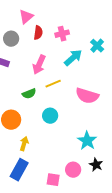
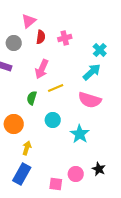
cyan arrow: (73, 58) -> (92, 72), moved
green semicircle: (29, 94) -> (32, 98), turned 128
cyan star: (87, 141) -> (80, 134), moved

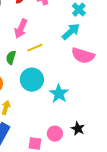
pink semicircle: (90, 100) -> (83, 56), moved
cyan circle: (53, 120) -> (32, 80), size x1.5

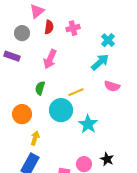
yellow line: (35, 48) -> (76, 92), moved
pink semicircle: (83, 56) -> (112, 86), size x0.7

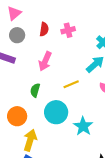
pink triangle: (37, 11) -> (14, 13), moved
yellow line: (76, 92) -> (71, 84), moved
yellow arrow: (35, 138) -> (30, 140), size x1.5

